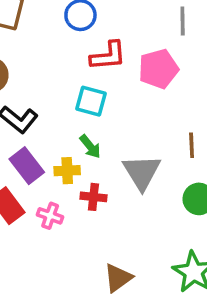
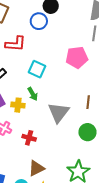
red L-shape: (108, 56) -> (15, 44), moved
red cross: (93, 197) -> (29, 138), moved

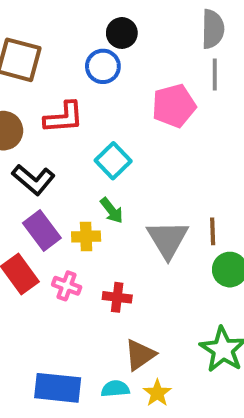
pink pentagon: (77, 57) -> (174, 106), moved
cyan square: (37, 69) -> (113, 161), turned 30
brown line: (88, 102) -> (213, 231), moved

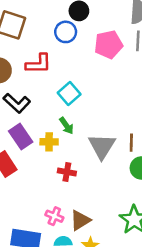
pink pentagon: (174, 106) -> (108, 45), moved
pink cross: (67, 286) -> (54, 216), moved
red cross: (117, 297) -> (67, 172), moved

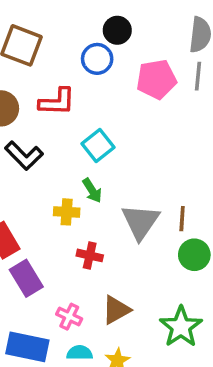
purple rectangle: (21, 136) -> (26, 278), moved
brown triangle: (80, 220) -> (116, 310), moved

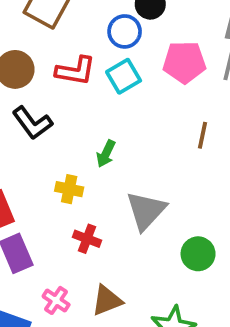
cyan square: (98, 146) -> (124, 76), moved
green arrow: (92, 191) -> (106, 154), moved, turned 50
brown line: (182, 219) -> (202, 135), moved

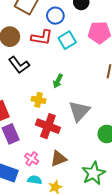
blue circle: (125, 31) -> (55, 16), moved
red cross: (87, 239) -> (48, 126), size x1.6

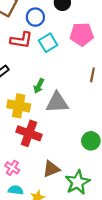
yellow cross: (38, 100) -> (19, 106), size x1.5
gray triangle: (79, 111) -> (57, 103), moved, turned 45
brown triangle: (59, 159) -> (51, 169), moved

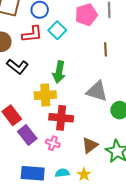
green arrow: (39, 86) -> (59, 72), size x1.5
gray triangle: (57, 103) -> (97, 91), moved, turned 35
pink cross: (12, 168) -> (53, 143), moved

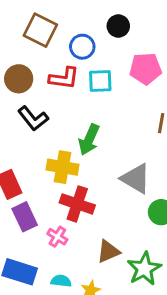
cyan square: (57, 30) -> (100, 81), turned 30

